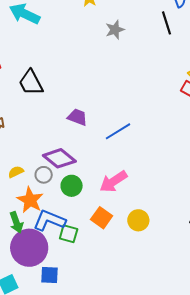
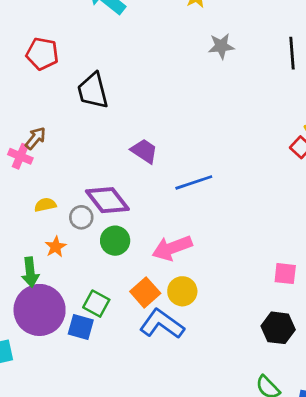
orange star: (30, 200) -> (56, 247), size x0.6
blue L-shape: (49, 220) -> (162, 324), moved
yellow circle: (138, 220) -> (182, 291), moved
blue square: (49, 275) -> (81, 327), moved

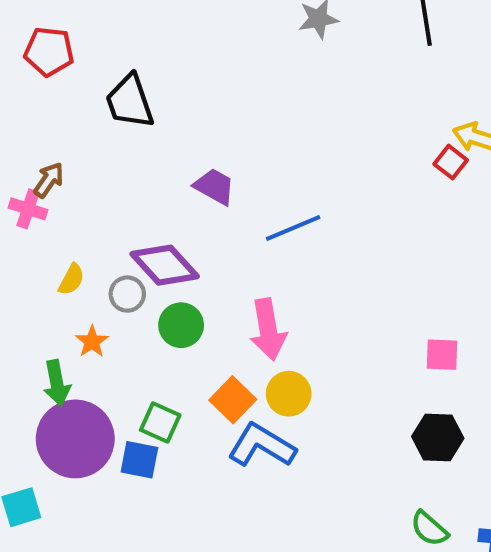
yellow semicircle: (45, 205) -> (71, 279), turned 135
pink arrow: (172, 248) -> (268, 329), turned -75

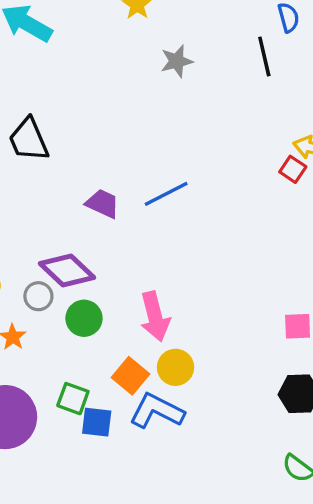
blue line: (293, 228) -> (166, 194), moved
blue square: (139, 460) -> (97, 422), moved

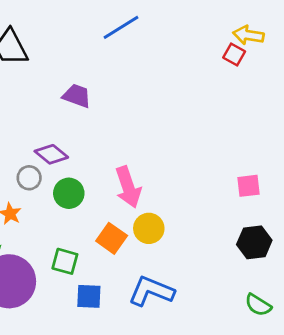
blue line: (166, 194) -> (121, 27), moved
purple diamond: (67, 270) -> (51, 154), size x0.7
blue L-shape: (157, 411) -> (151, 291), moved
blue square: (97, 422) -> (89, 296), moved

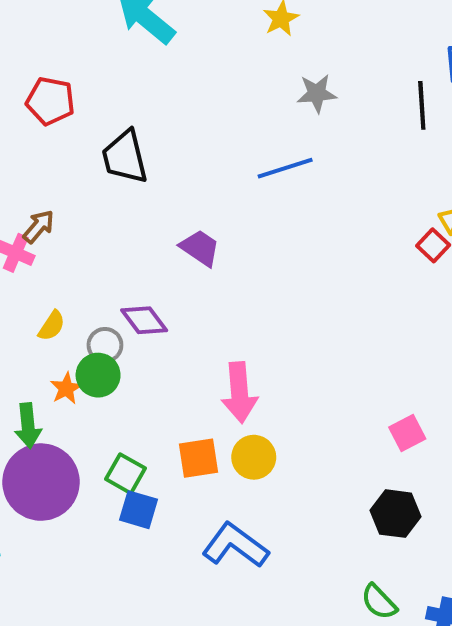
pink square: (249, 186) -> (407, 433), turned -35
green circle: (69, 193) -> (98, 375), moved
orange square: (112, 238) -> (198, 458), turned 32
blue square: (89, 296) -> (138, 510), moved

